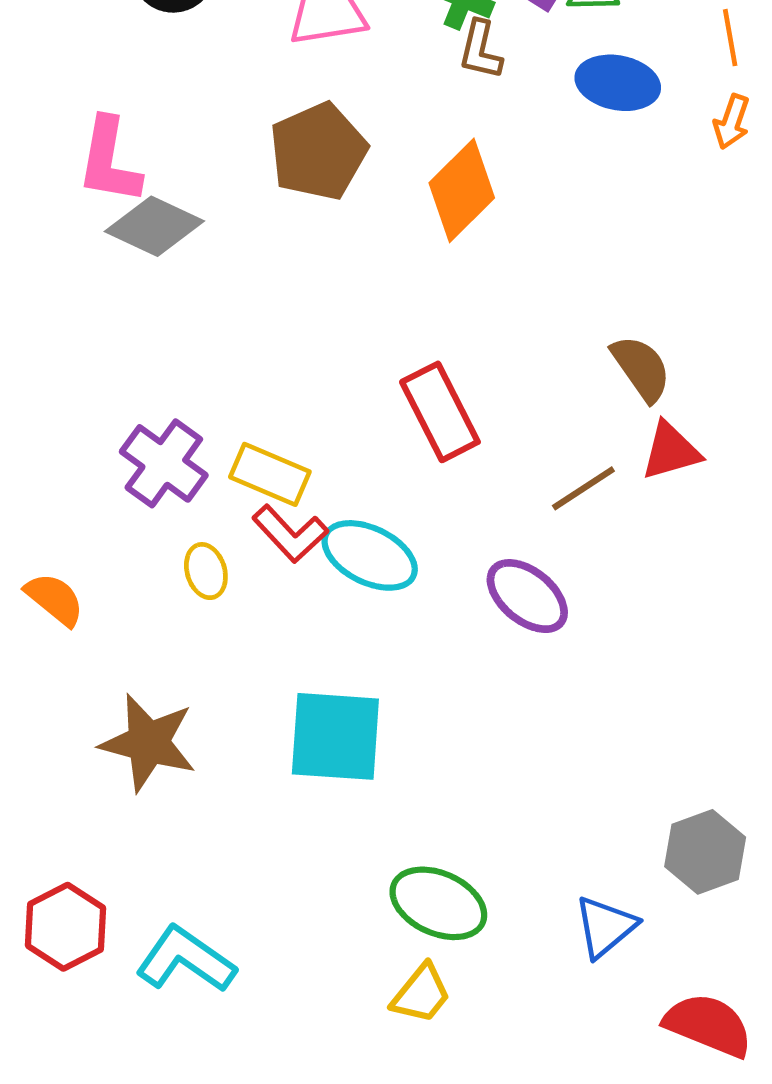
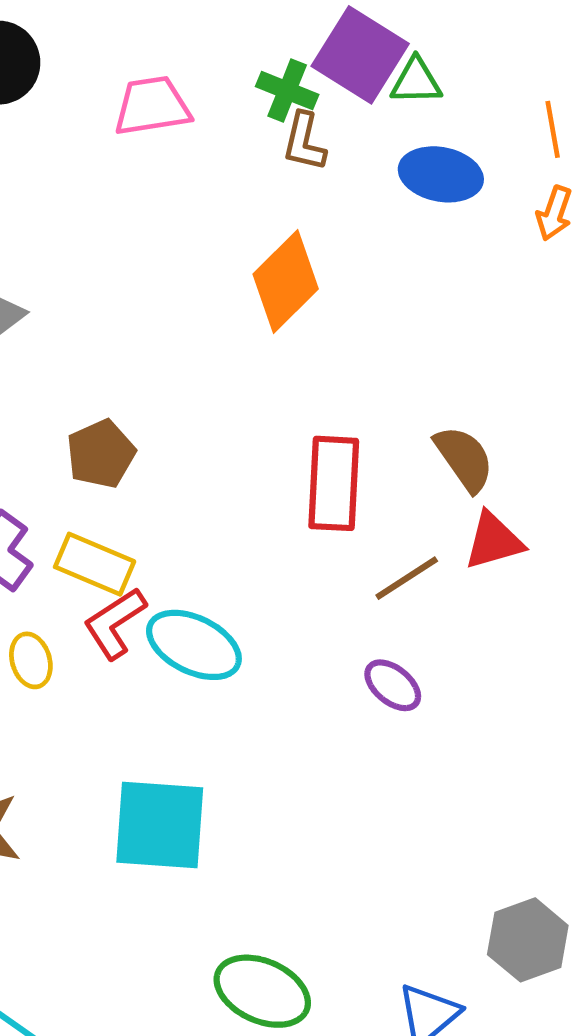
brown pentagon: (318, 151) -> (101, 454), moved, size x0.7
red rectangle: (440, 412) -> (334, 483), moved, turned 30
red L-shape: (290, 534) -> (115, 623), turned 100
purple ellipse: (527, 596) -> (393, 685), moved, size x0.7

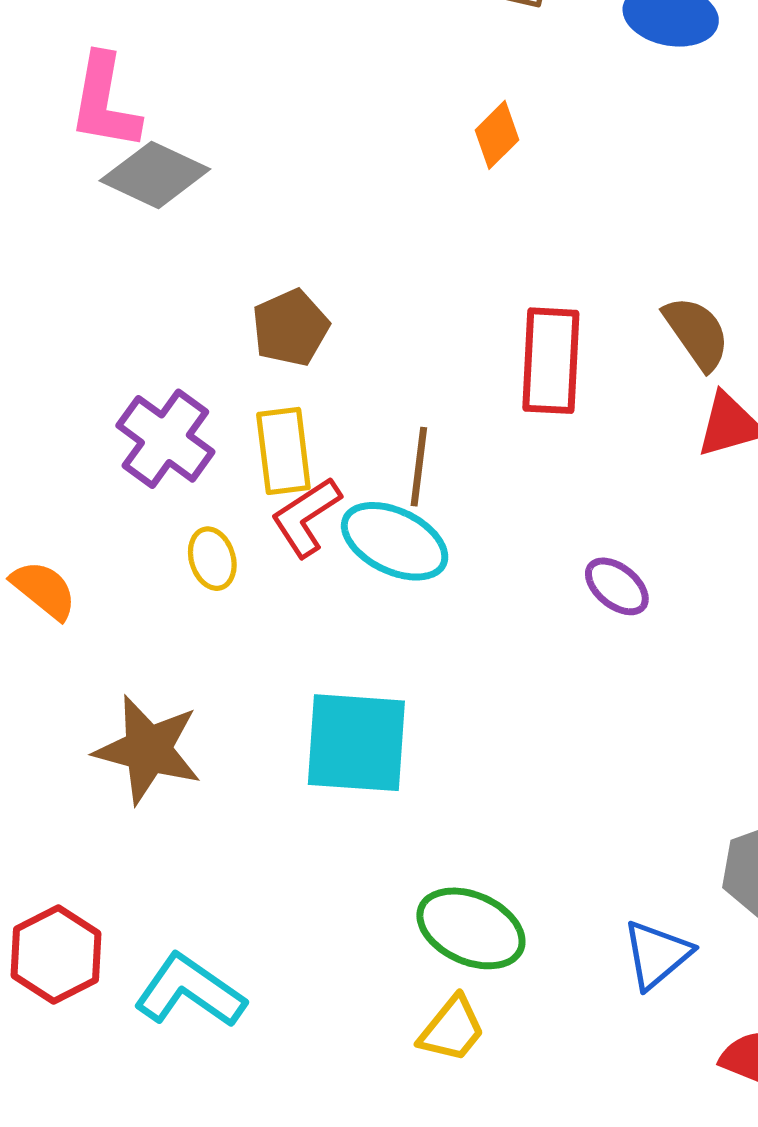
orange diamond: (286, 282) -> (497, 135), size x0.6
yellow rectangle: (95, 564) -> (283, 451), turned 60
brown line: (407, 578) -> (419, 467), moved, turned -50

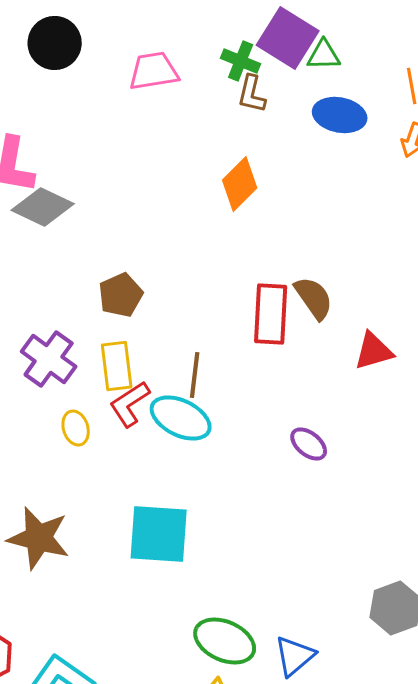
orange diamond: (497, 135) -> (240, 184), size x1.4
brown semicircle: (697, 333) -> (314, 298), moved
blue triangle: (657, 954) -> (295, 656), moved

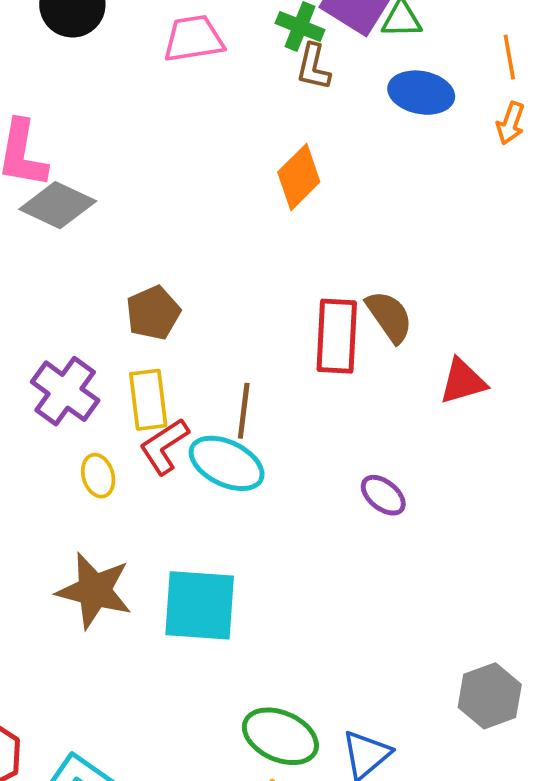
brown star: (39, 538) -> (94, 591), moved

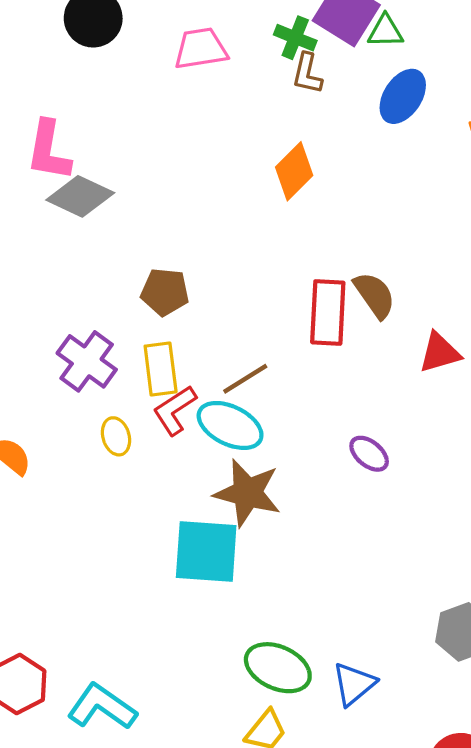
blue ellipse: (421, 93) -> (403, 96), turned -68
brown pentagon: (153, 313) -> (165, 292), turned 30
brown line: (244, 411) -> (245, 379), turned 51
brown star: (94, 591) -> (247, 493), moved

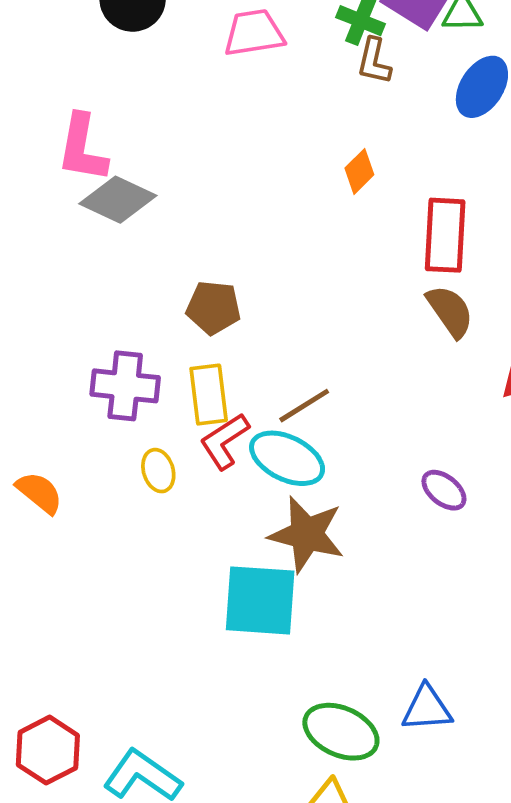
orange diamond: (294, 171) -> (359, 171), size x0.7
red rectangle: (328, 312) -> (445, 235), moved
purple cross: (87, 361) -> (125, 386), turned -30
blue triangle: (354, 684) -> (427, 708), moved, turned 36

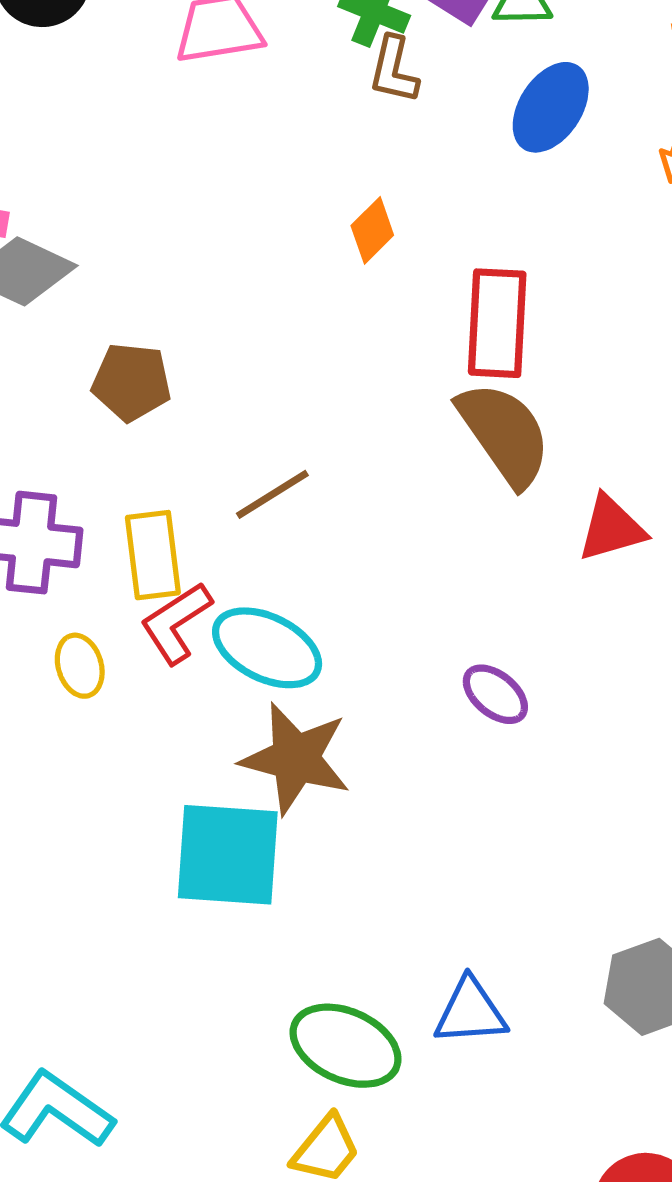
brown pentagon: (213, 307) -> (131, 382), moved
brown semicircle: (450, 311) -> (504, 434), size x1.4
brown line: (304, 406) -> (272, 494), moved

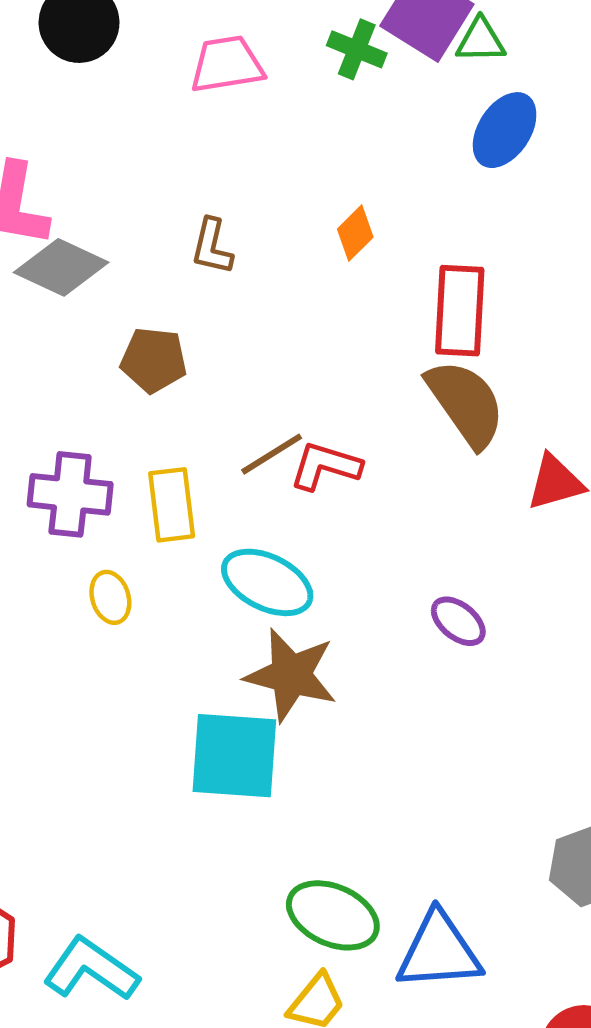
brown L-shape: (394, 70) -> (212, 246), moved
red L-shape: (176, 623) -> (325, 466), moved, turned 50
blue triangle: (470, 1012) -> (439, 951), moved, size x1.4

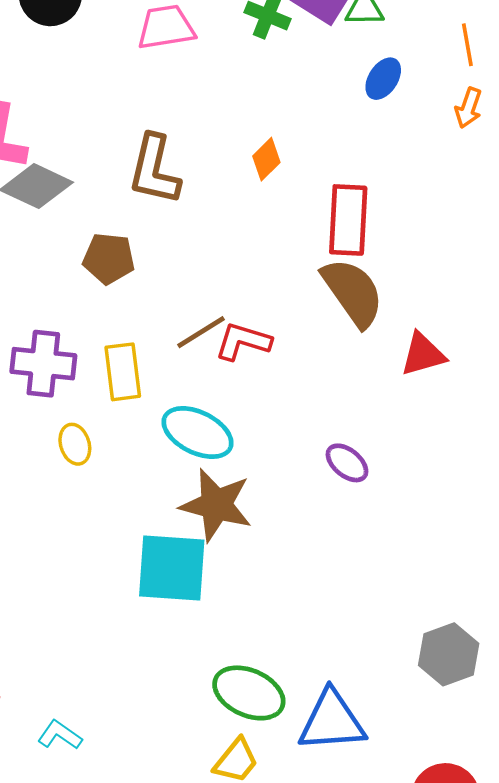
blue ellipse: (505, 130) -> (383, 79), size x0.7
brown L-shape: (212, 246) -> (154, 170), size x1.6
cyan L-shape: (91, 969) -> (60, 735), size x0.6

